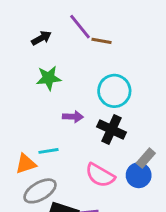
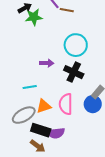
green star: (49, 78) -> (34, 17), moved
orange triangle: (26, 164) -> (44, 106), moved
pink semicircle: (100, 175) -> (66, 104), turned 60

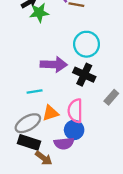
purple arrow: (47, 63) -> (54, 64), size x1.6
blue circle: (93, 104) -> (74, 130), moved
black rectangle: (41, 130) -> (29, 142), moved

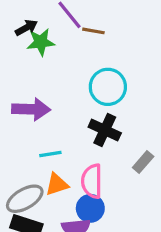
purple arrow: (54, 64) -> (31, 109), moved
cyan line: (35, 92) -> (50, 154), moved

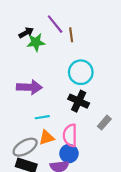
brown line: (93, 31) -> (71, 35), turned 72

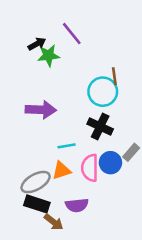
brown line: (71, 35) -> (114, 76), moved
cyan line: (42, 117) -> (67, 146), moved
blue circle: (69, 154) -> (110, 163), moved

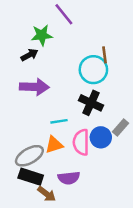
black arrow: (37, 44) -> (29, 55), moved

